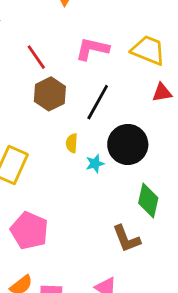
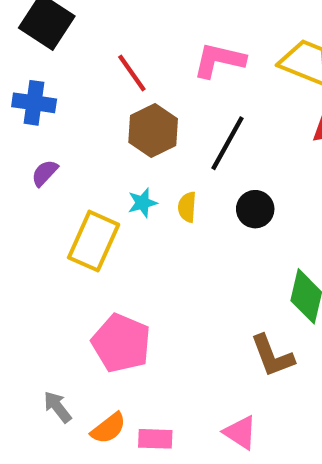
black circle: (128, 144) -> (255, 209), moved, size x0.6
cyan star: (95, 164) -> (142, 203), moved

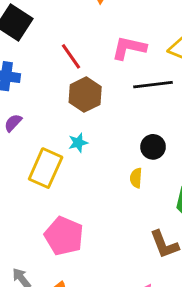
black line: (228, 143) -> (153, 85), moved, turned 54
yellow semicircle: (187, 207) -> (136, 178), moved

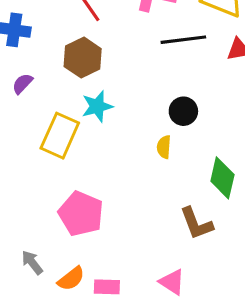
brown hexagon: (85, 95) -> (83, 58), moved
cyan star: (78, 143) -> (97, 106), size x1.4

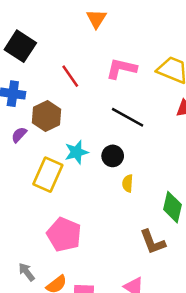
black line: (183, 40) -> (128, 117), moved, turned 36
brown hexagon: (83, 58) -> (47, 116), moved
black circle: (183, 111) -> (113, 156), moved

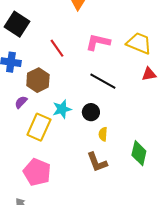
purple semicircle: (19, 135) -> (21, 102), moved
pink pentagon: (64, 235) -> (37, 172), moved
brown L-shape: (153, 242) -> (97, 162), moved

